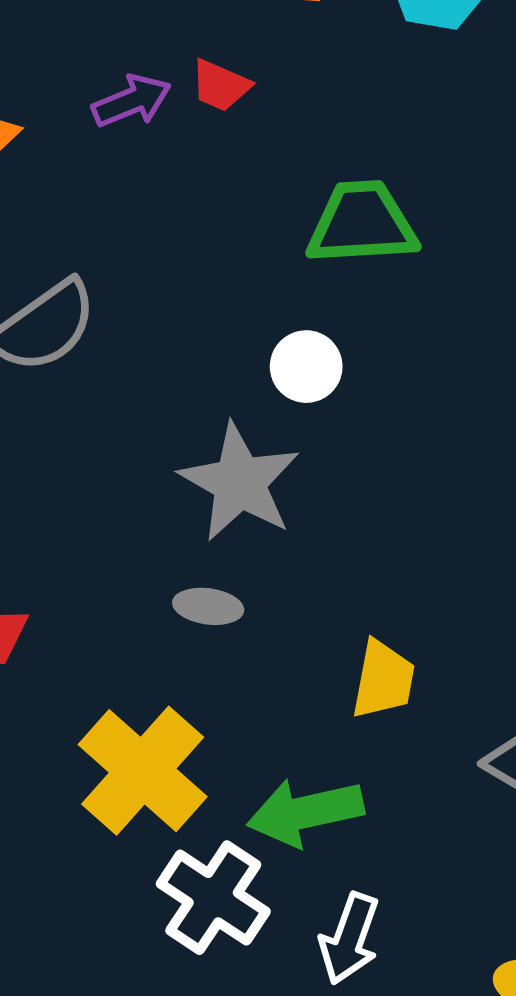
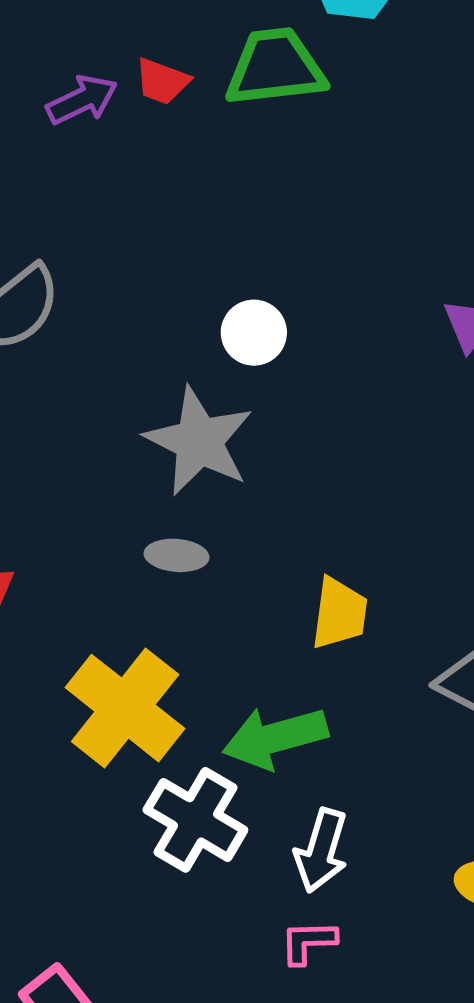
green trapezoid: (362, 223) -> (275, 67), moved

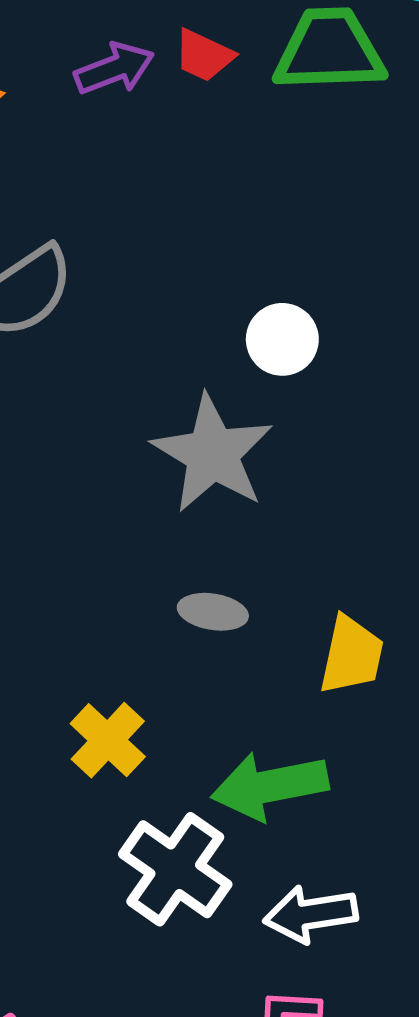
gray ellipse: (177, 555) -> (213, 612), moved
yellow cross: (125, 708) -> (108, 740), size x0.6
white arrow: (321, 851) -> (311, 914), turned 60

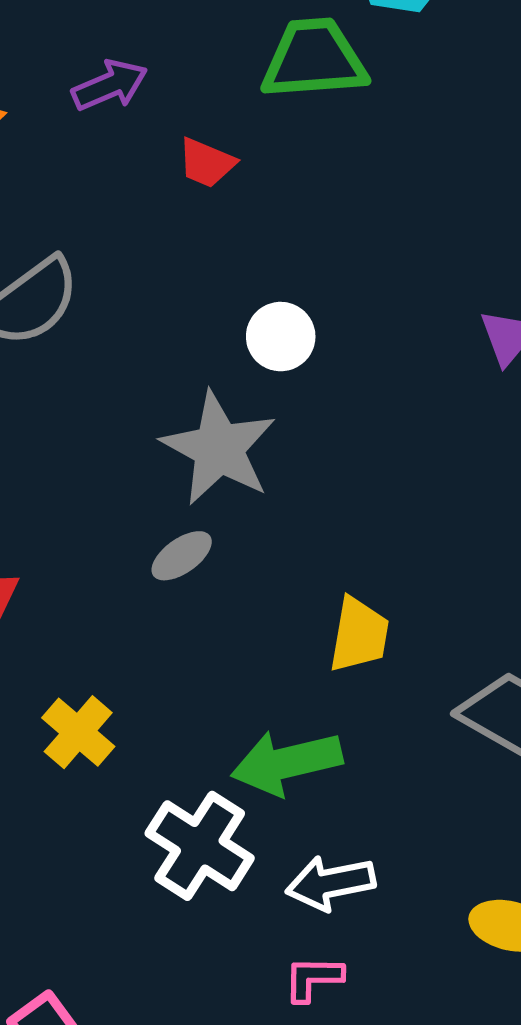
red trapezoid: (204, 55) -> (207, 163), moved
gray ellipse: (213, 612) -> (182, 556), moved, turned -42
yellow cross: (108, 740) -> (78, 732), moved

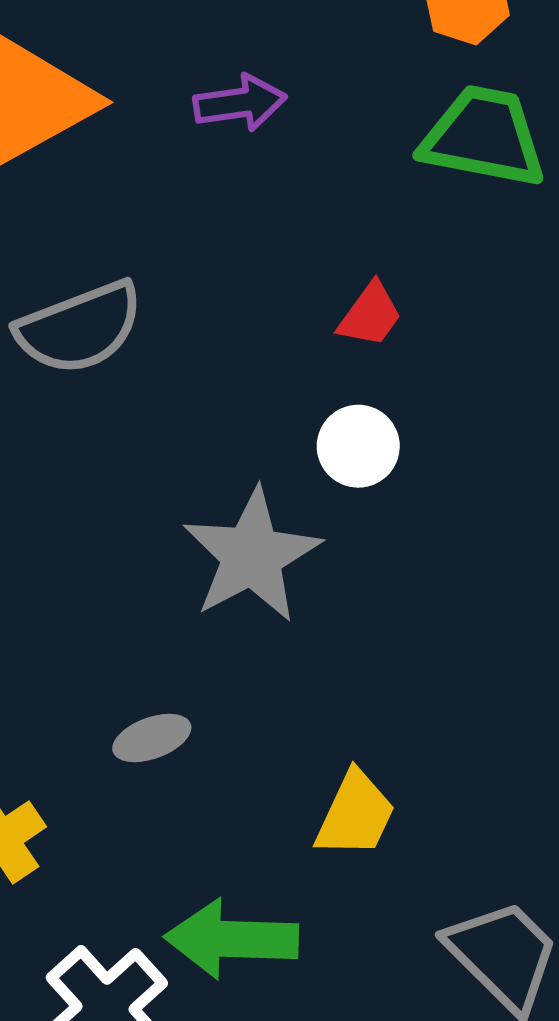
red trapezoid: (207, 163) -> (370, 315), moved, turned -92
gray ellipse: (182, 556) -> (152, 738), moved

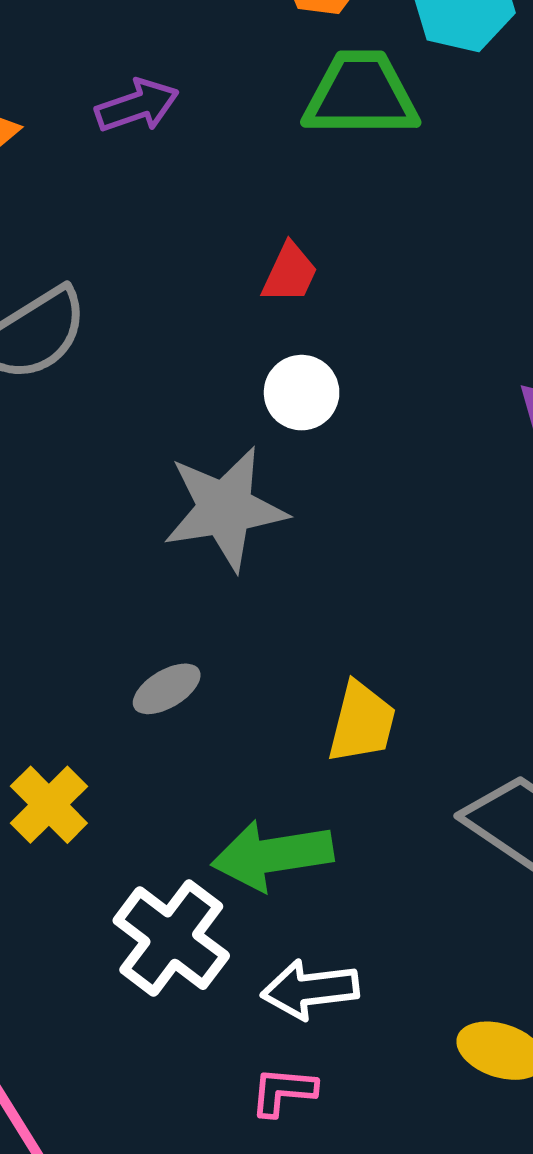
gray star: (252, 556) -> (225, 509), turned 30

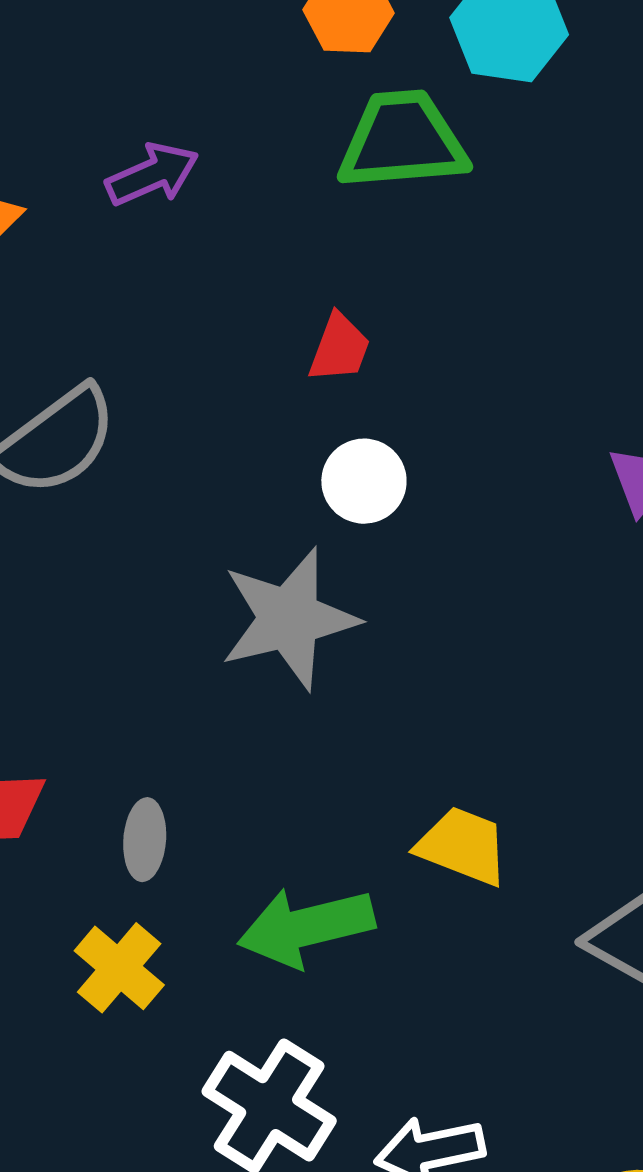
gray ellipse: (167, 689) -> (145, 840), moved, turned -50
yellow trapezoid: (362, 722) -> (463, 846), turned -78
green arrow: (272, 855) -> (306, 927), moved

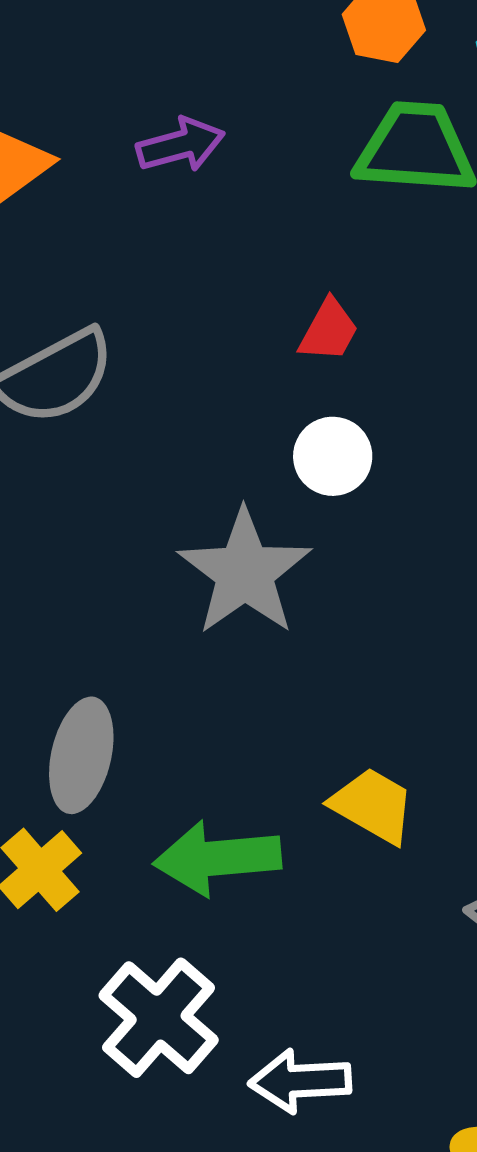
gray star: (289, 619) -> (245, 572), turned -30
gray ellipse: (145, 840) -> (81, 755), size x1.5

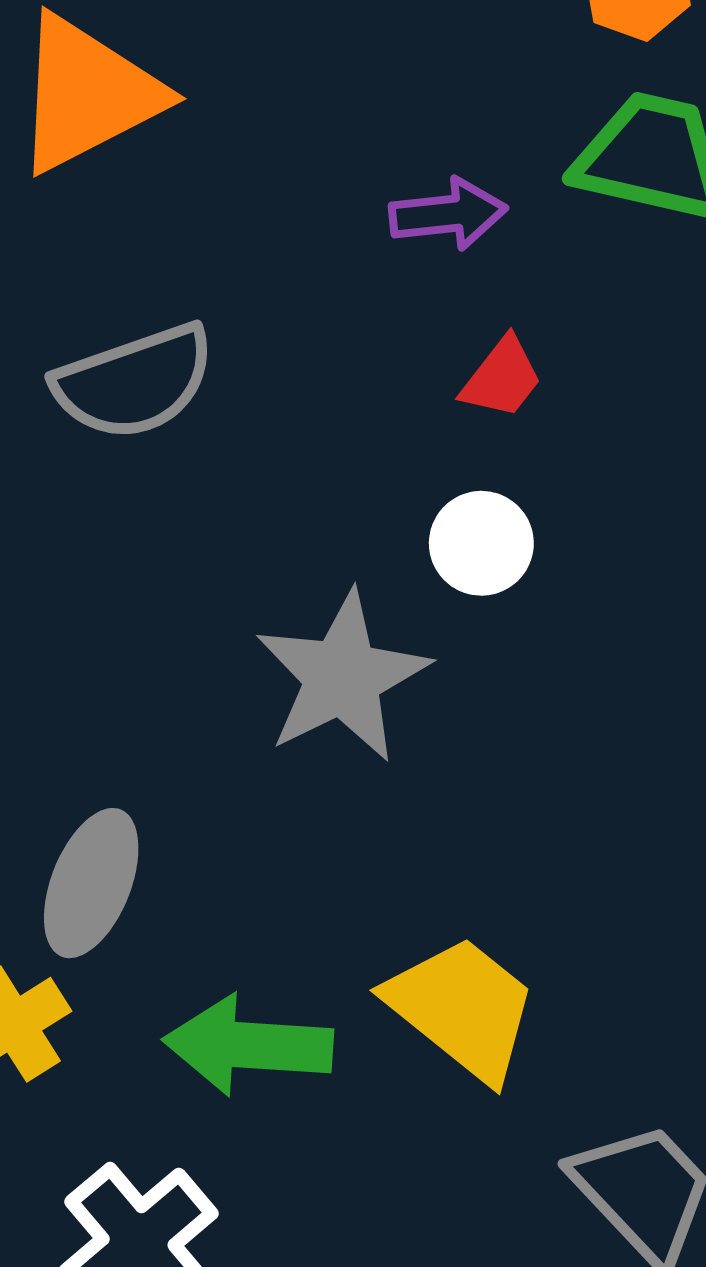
purple arrow: (181, 145) -> (448, 214), moved
yellow trapezoid: (373, 805) -> (462, 1008), size x1.4

